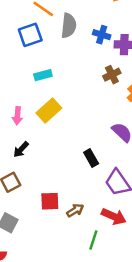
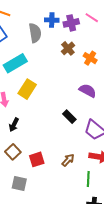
gray semicircle: (69, 26) -> (35, 33), moved
cyan rectangle: (43, 75) -> (15, 63), size x1.6
red square: (50, 201) -> (37, 159), moved

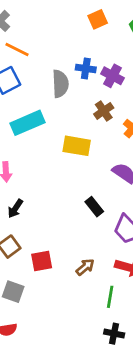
purple cross: (71, 23) -> (113, 76), turned 35
yellow rectangle: (27, 89) -> (77, 146), moved, turned 60

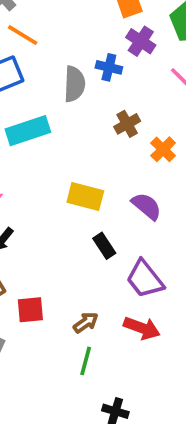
purple cross: (113, 76) -> (141, 41), moved
yellow rectangle: (77, 146) -> (85, 196), moved
green line: (110, 297) -> (86, 361), moved

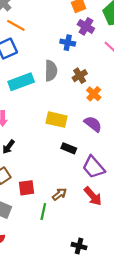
gray semicircle: (74, 84) -> (51, 71), moved
orange cross: (163, 149) -> (94, 94), moved
black rectangle: (104, 246) -> (69, 148), turned -32
red arrow: (142, 328) -> (93, 196), turned 30
green line: (86, 361) -> (43, 212), moved

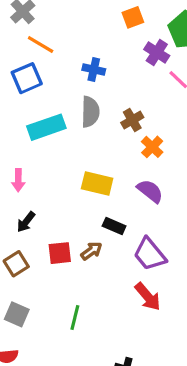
purple cross: (86, 26) -> (157, 53), moved
blue cross: (68, 43) -> (94, 69), moved
red square: (26, 188) -> (60, 253), moved
brown arrow: (59, 194) -> (91, 251), moved

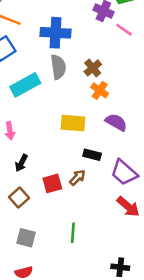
blue cross: (94, 69) -> (55, 33), size x1.6
orange cross: (152, 147) -> (100, 90), moved

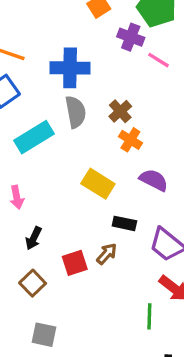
yellow rectangle: (73, 123) -> (98, 184), turned 30
green line: (73, 233) -> (149, 316), moved

